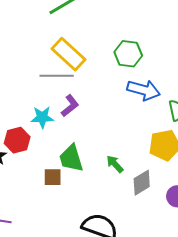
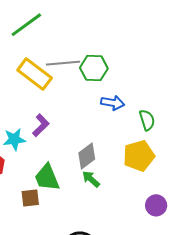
gray line: (57, 76) -> (63, 63), moved
blue arrow: (144, 90) -> (113, 103), size x0.7
gray diamond: (142, 183) -> (87, 156), moved

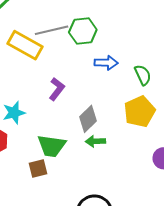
purple L-shape: (41, 125) -> (57, 89), moved
green trapezoid: (47, 178) -> (52, 146), turned -52
green arrow: (91, 179) -> (95, 141), turned -36

